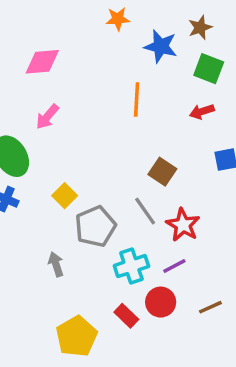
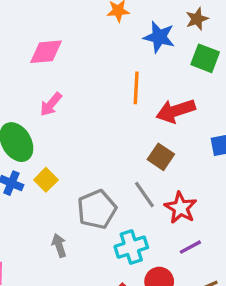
red arrow: (202, 112) -> (176, 111), moved, size x1.6
yellow square: (65, 196) -> (46, 180), moved
purple line: (174, 266) -> (190, 247), moved

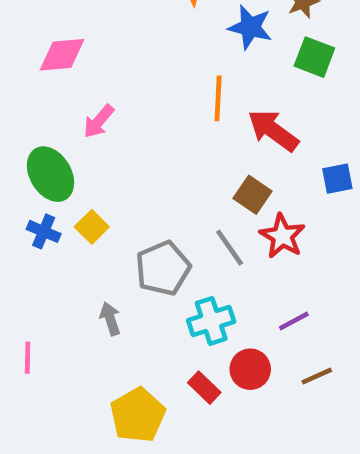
pink diamond: (46, 52) -> (62, 55), moved
red arrow: (176, 111) -> (273, 130), turned 54
red star: (181, 208) -> (282, 236), moved

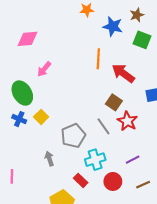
red rectangle: (204, 388) -> (81, 180), moved

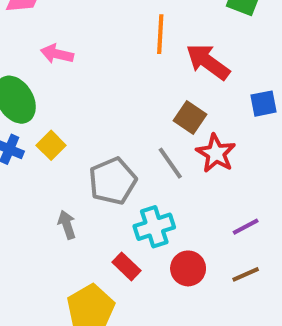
pink arrow: (44, 69) -> (57, 54), turned 63
purple line: (133, 160) -> (246, 227), moved

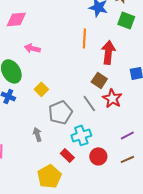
red arrow: (208, 62) -> (108, 52), turned 60
yellow square: (51, 145) -> (41, 89), moved

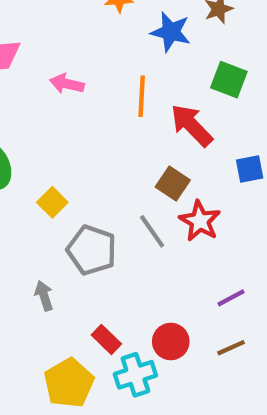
green square: (126, 20) -> (229, 80), moved
pink arrow: (32, 48) -> (67, 84), moved
red arrow: (108, 52) -> (192, 125), turned -50
gray pentagon: (60, 112) -> (92, 250), turned -30
cyan cross: (81, 135) -> (135, 375), moved

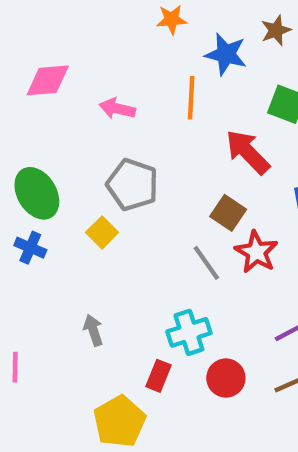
orange line: (142, 96) -> (191, 98), moved
gray pentagon: (92, 250) -> (132, 185), moved
red rectangle: (106, 339) -> (159, 376), turned 68
cyan cross: (135, 375) -> (189, 332), moved

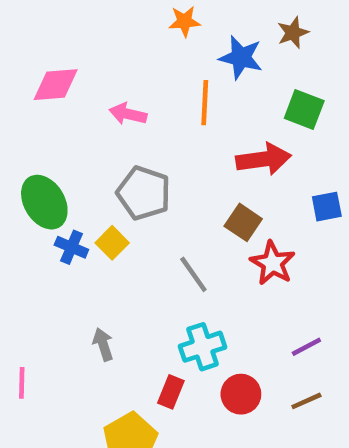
red arrow: (248, 152) -> (264, 159), turned 126
blue cross: (30, 248) -> (71, 247), moved
gray line: (206, 263) -> (193, 274), moved

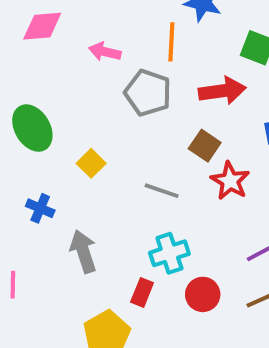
gray pentagon: (144, 193) -> (148, 93), moved
blue cross: (71, 247) -> (40, 208), moved
gray line: (193, 274) -> (162, 191), turned -36
gray arrow: (103, 344) -> (83, 251), size x1.5

